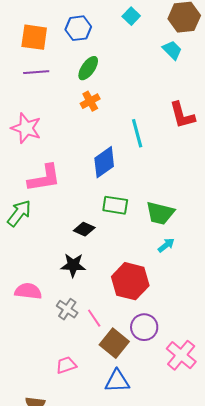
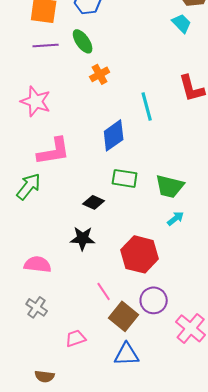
green ellipse: (88, 68) -> (83, 41), moved, turned -70
gray cross: (67, 309) -> (37, 307), moved

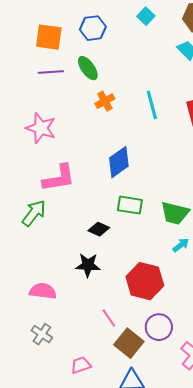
cyan line: (147, 106) -> (152, 105), moved

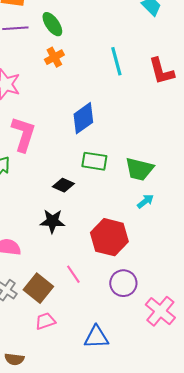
orange cross: (105, 101) -> (54, 57), moved
pink L-shape: (59, 178) -> (23, 134), turned -63
brown square: (129, 343) -> (38, 288), moved

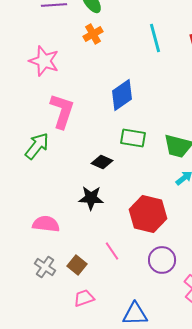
brown square: (38, 288) -> (77, 265), size x0.7

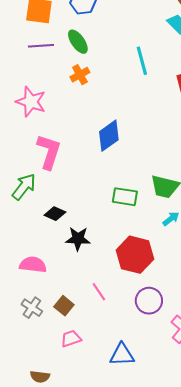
cyan line: (155, 38) -> (142, 61), moved
green rectangle: (133, 138) -> (125, 197), moved
black diamond: (102, 162) -> (55, 214), moved

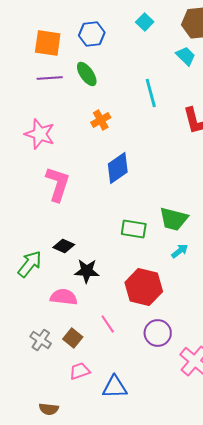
orange cross: (80, 75) -> (101, 120), moved
green arrow: (24, 187) -> (30, 264), moved
pink semicircle: (33, 265) -> (64, 297), moved
blue triangle: (122, 355) -> (115, 387), moved

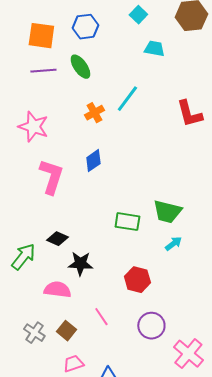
cyan trapezoid: (186, 56) -> (154, 49), moved, turned -35
cyan line: (151, 93) -> (127, 99), moved, turned 52
blue diamond: (118, 168) -> (93, 161), moved, size x0.7
red hexagon: (144, 287) -> (137, 280), size x0.7

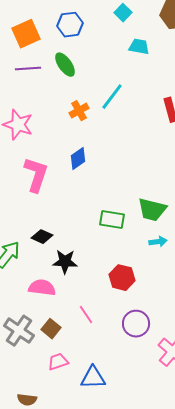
orange square: (41, 36) -> (26, 34), turned -32
cyan arrow: (173, 244) -> (158, 242), turned 30
gray cross: (34, 333) -> (19, 331), size x1.4

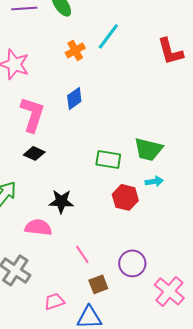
black diamond: (42, 237) -> (34, 153), moved
red hexagon: (122, 278) -> (125, 197), moved
brown square: (51, 329) -> (98, 284), moved, turned 30

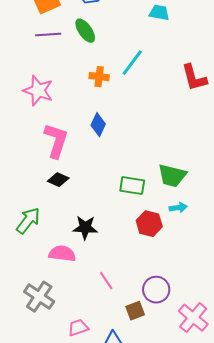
orange cross: (75, 50) -> (99, 77), turned 36
blue diamond: (74, 98) -> (98, 125), turned -30
brown square: (98, 284) -> (135, 311), moved

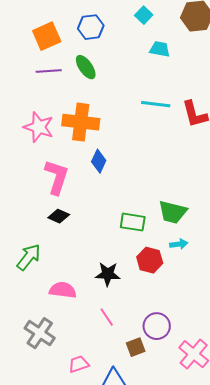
cyan line: (132, 63) -> (156, 104), moved, turned 60
orange cross: (99, 77) -> (81, 122), moved, size x1.8
black star: (85, 228) -> (108, 274), moved

